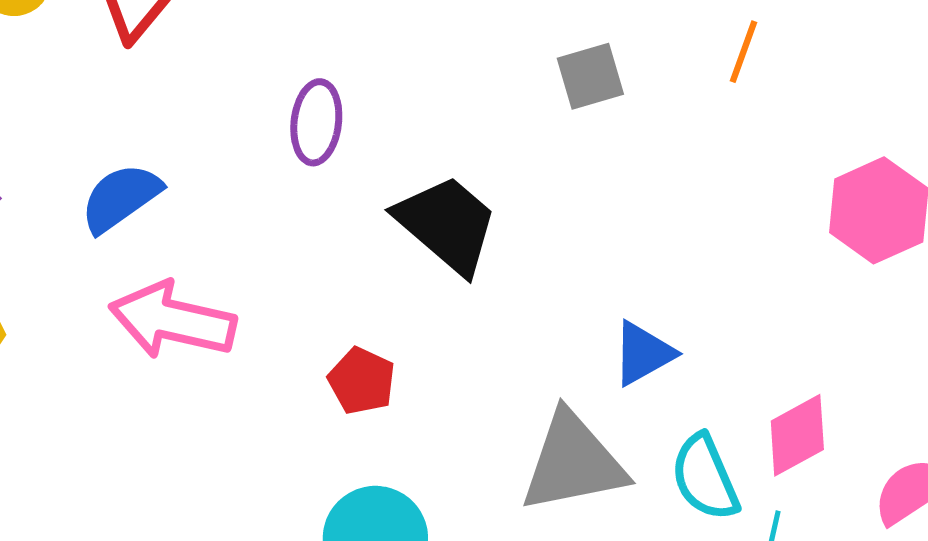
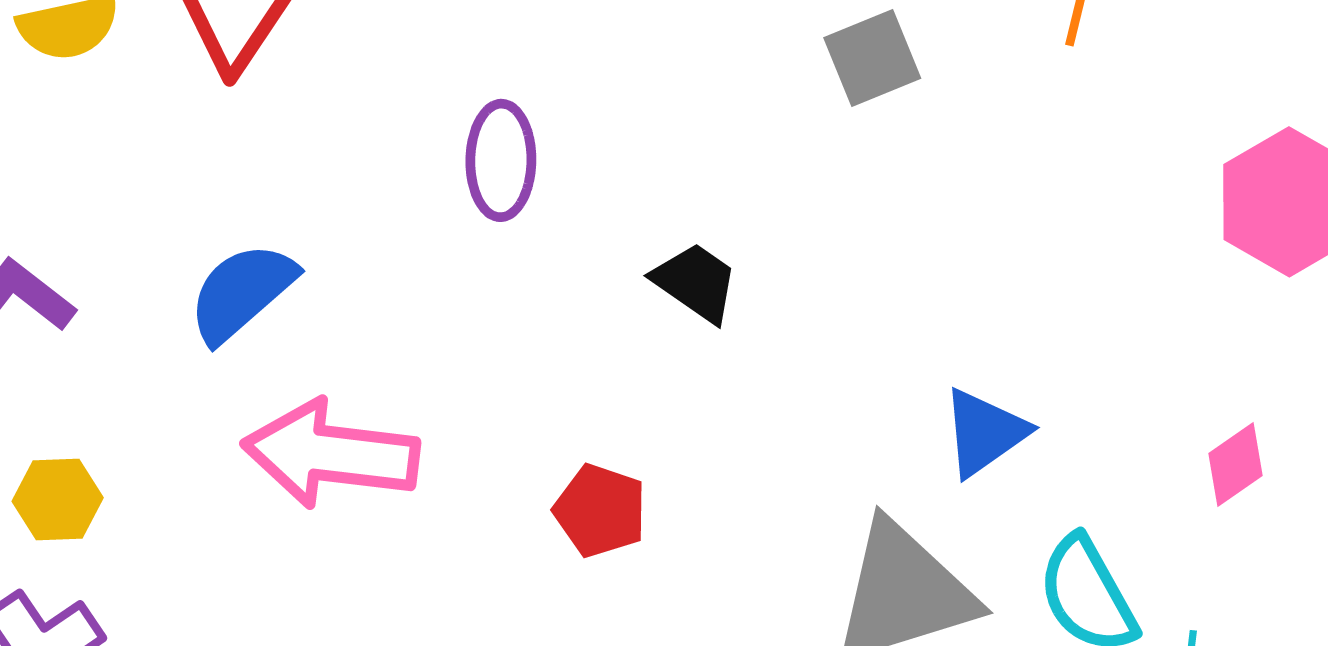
black trapezoid: (447, 224) -> (696, 282), size x0.6
pink diamond: (797, 435) -> (1236, 464), moved, size x0.7

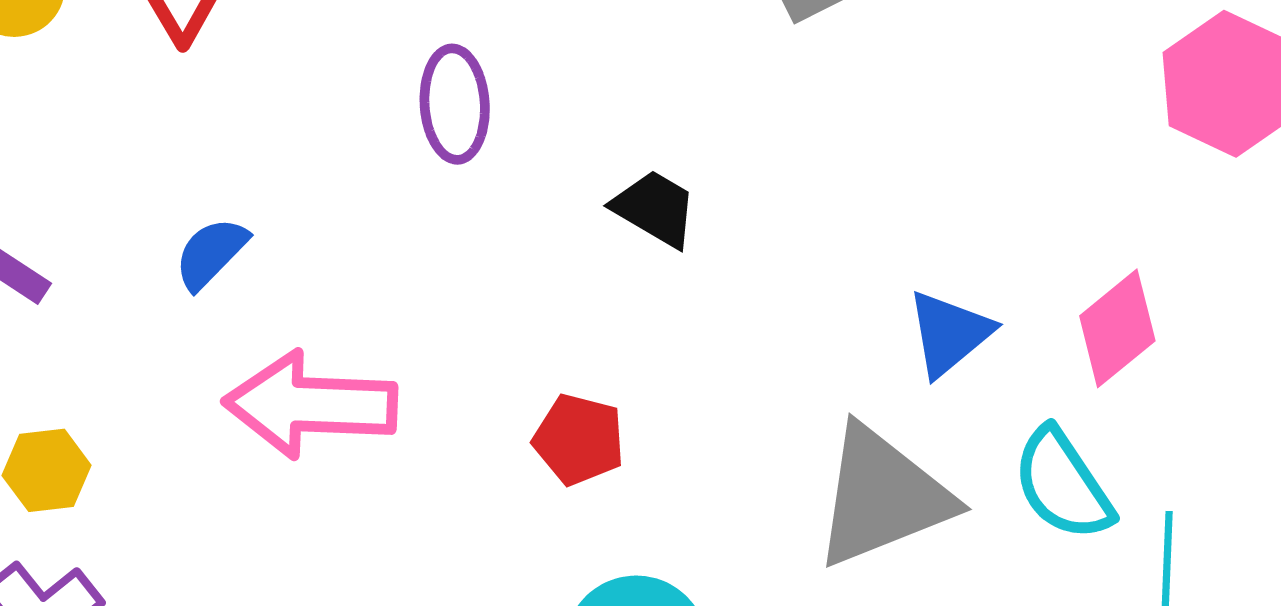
blue semicircle: (242, 292) -> (211, 253), size x0.7
pink diamond: (1236, 464) -> (1117, 328), moved, size x1.4

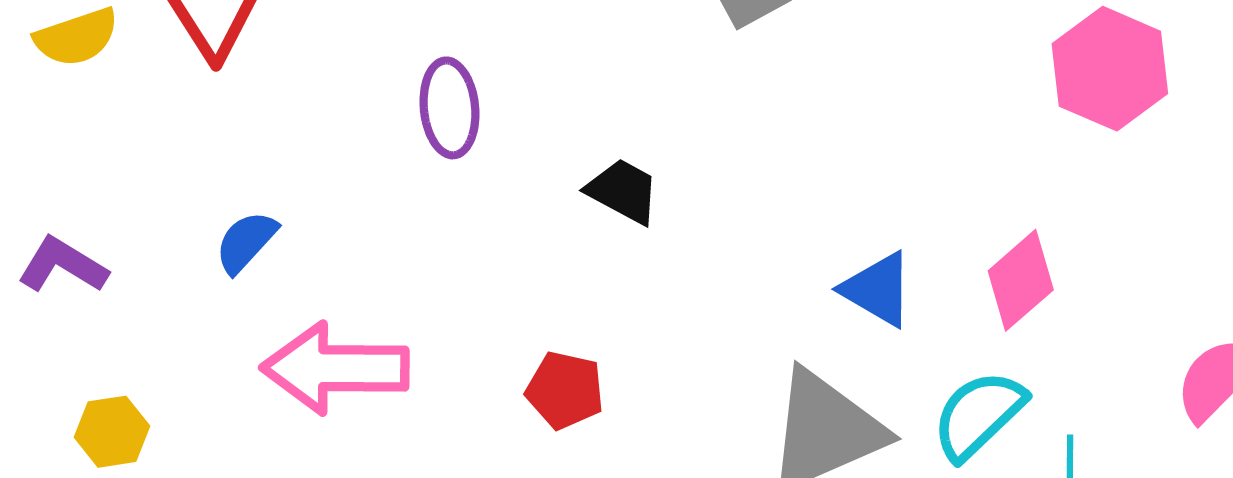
blue triangle: (949, 333) -> (878, 289), turned -48
cyan semicircle: (1063, 484) -> (979, 415), turned 82

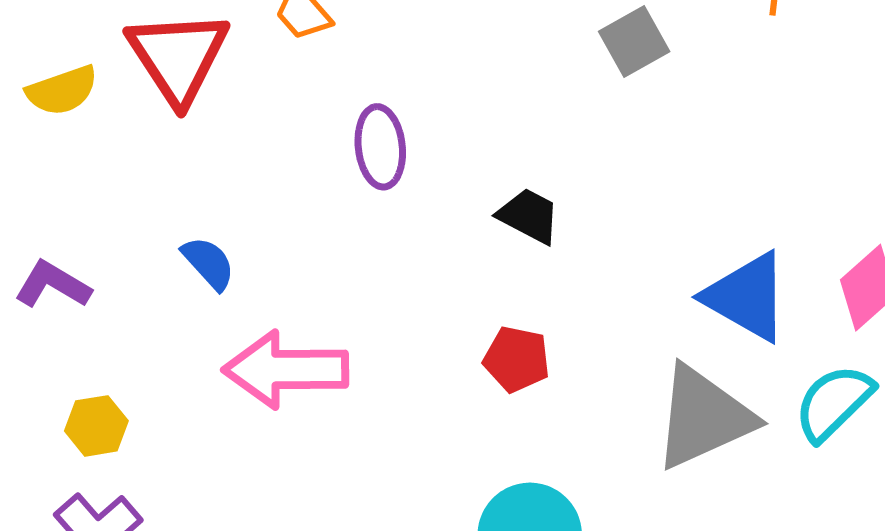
blue semicircle: (246, 242) -> (208, 263), turned 96
blue triangle: (878, 289) -> (747, 297), size x1.4
red pentagon: (565, 390) -> (517, 359), moved

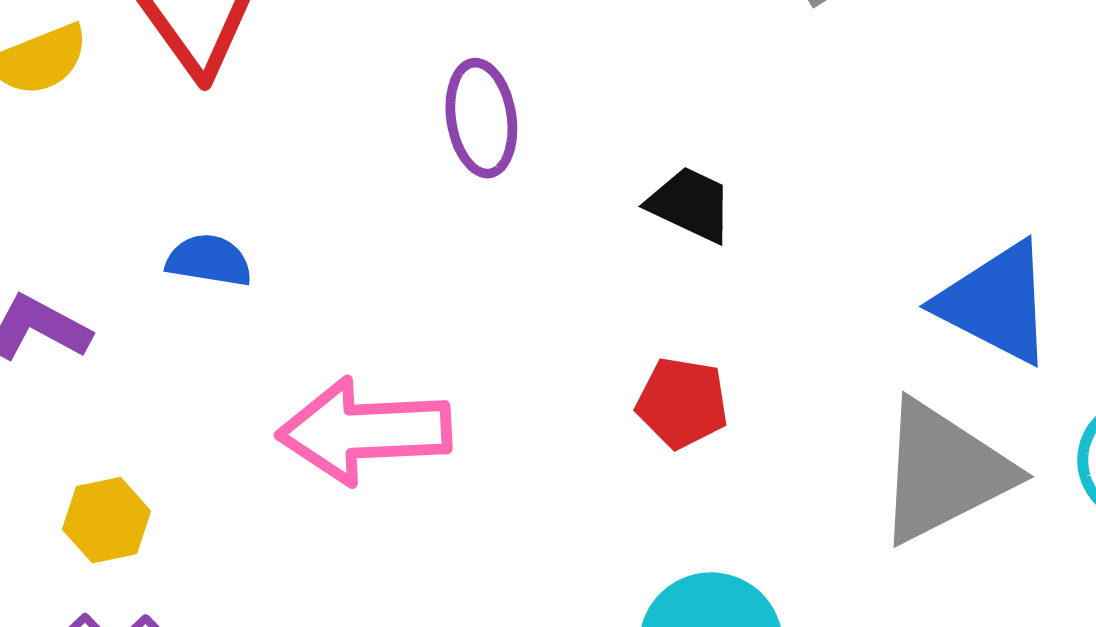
blue semicircle: (208, 263) -> (209, 260), moved, turned -36

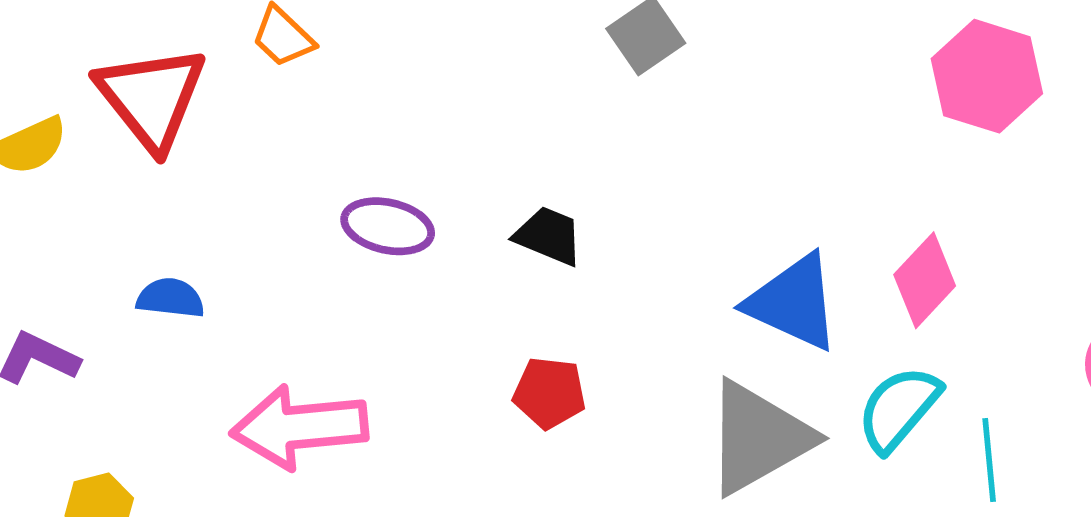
purple ellipse: (481, 118) -> (388, 226), moved, turned -66

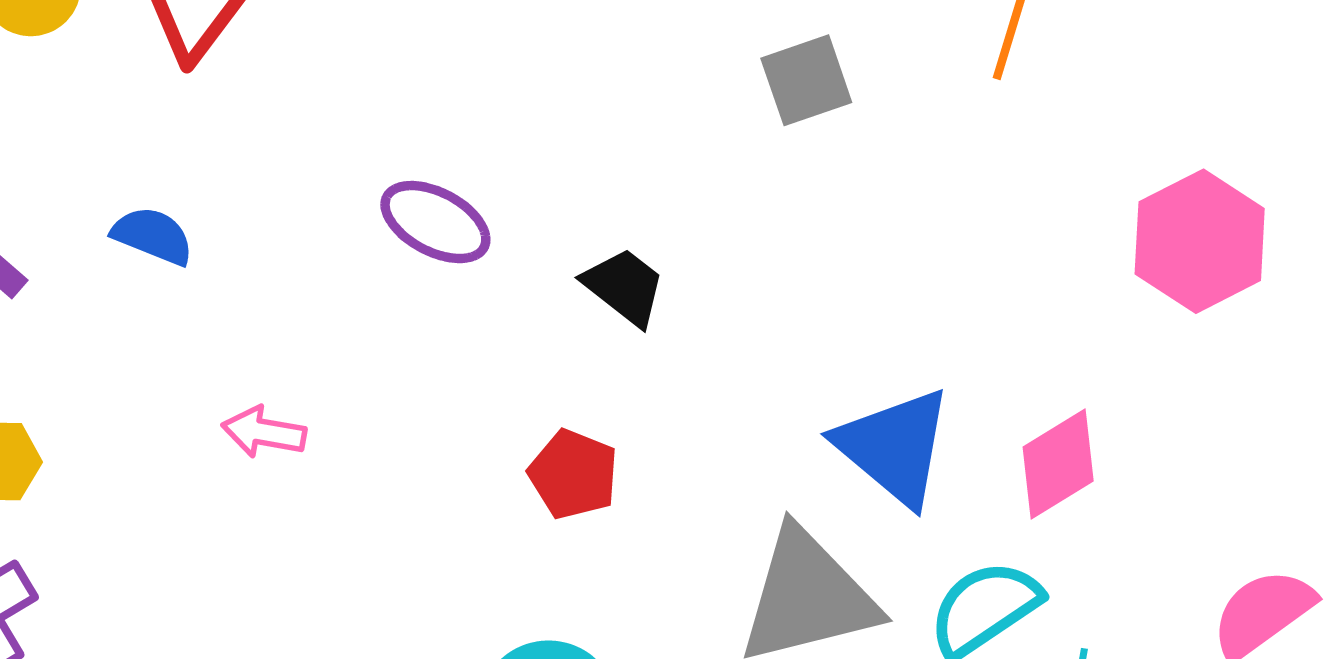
pink arrow: (299, 427) -> (264, 432), size x0.5

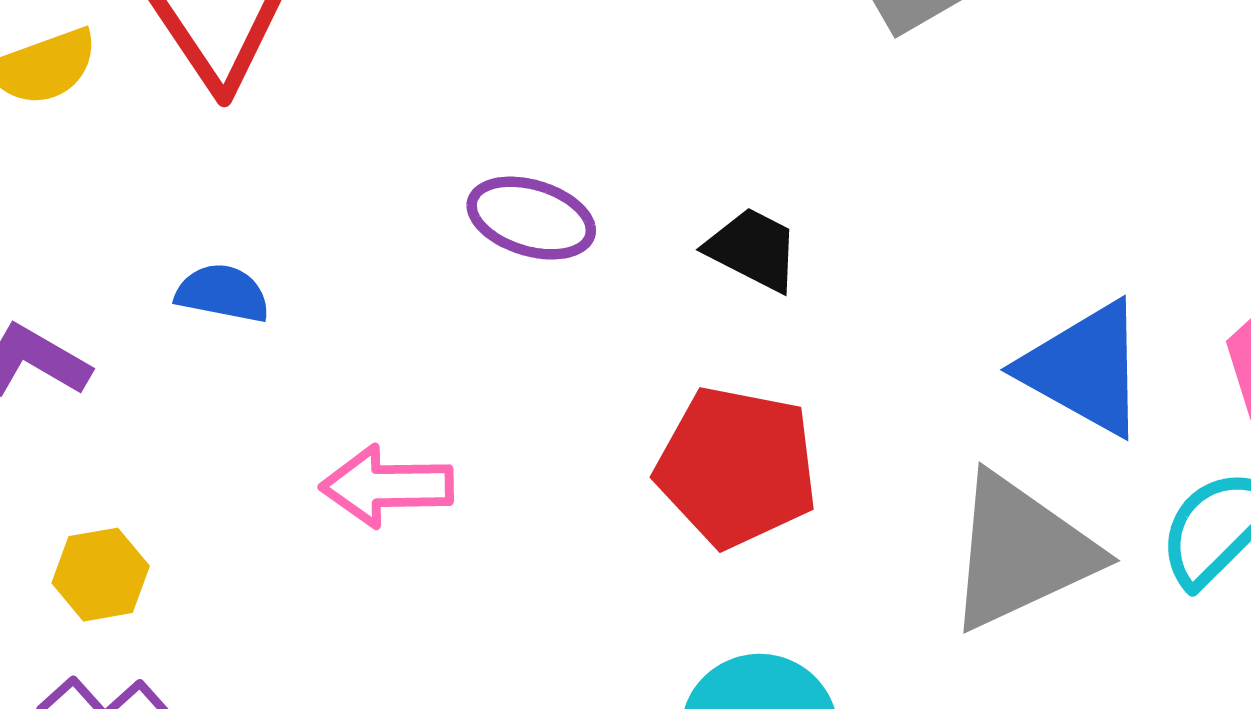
pink arrow: (264, 432) -> (387, 486), size x1.4
red pentagon: (573, 474) -> (737, 467), size x1.6

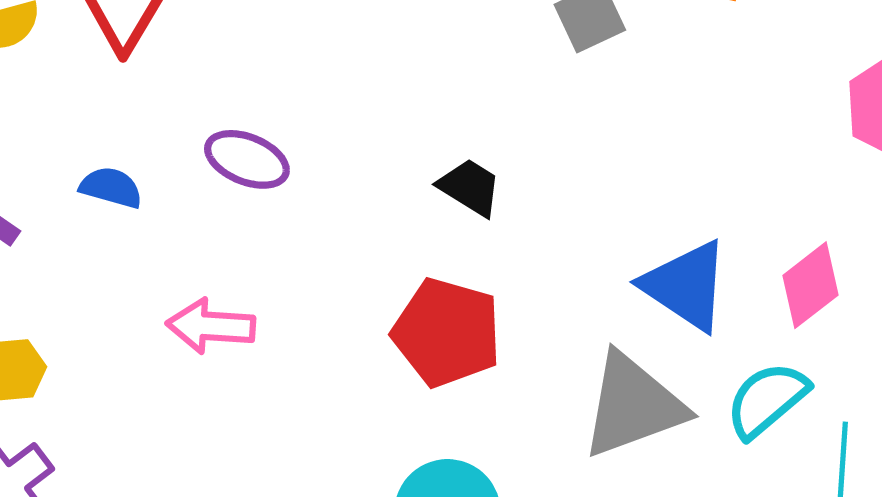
purple ellipse: (531, 218) -> (247, 159), moved

